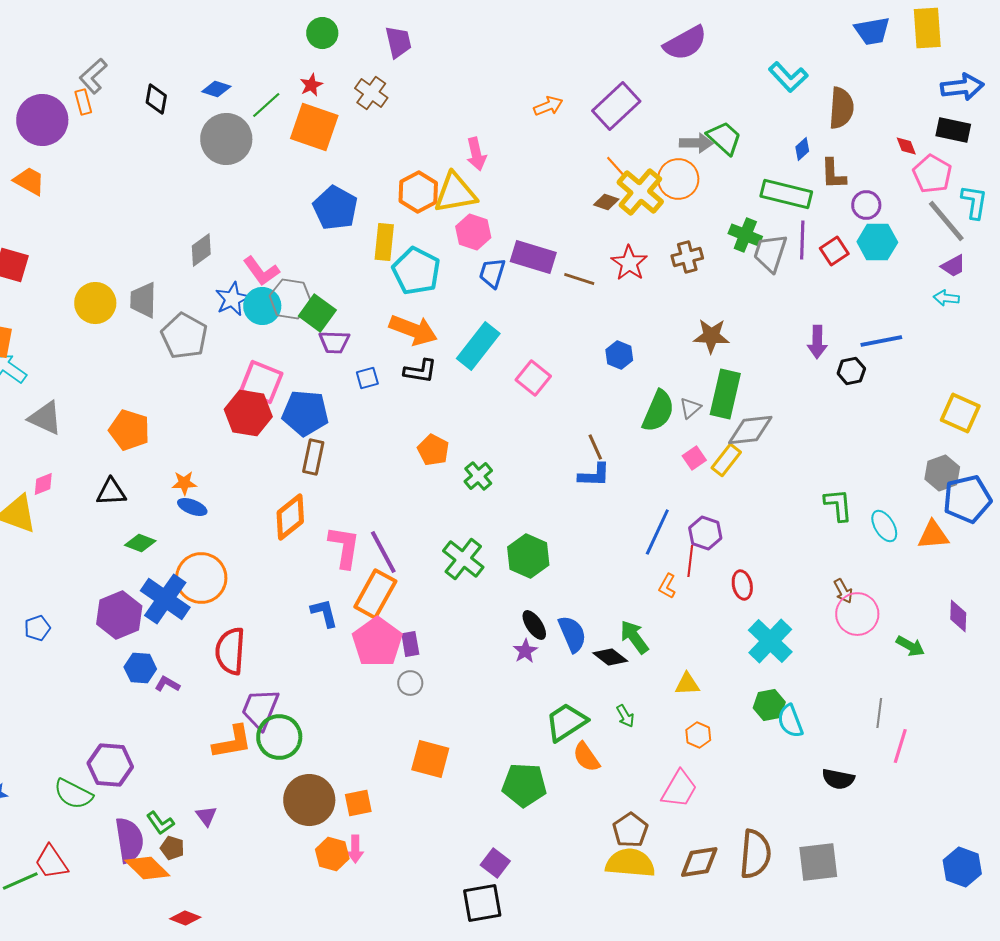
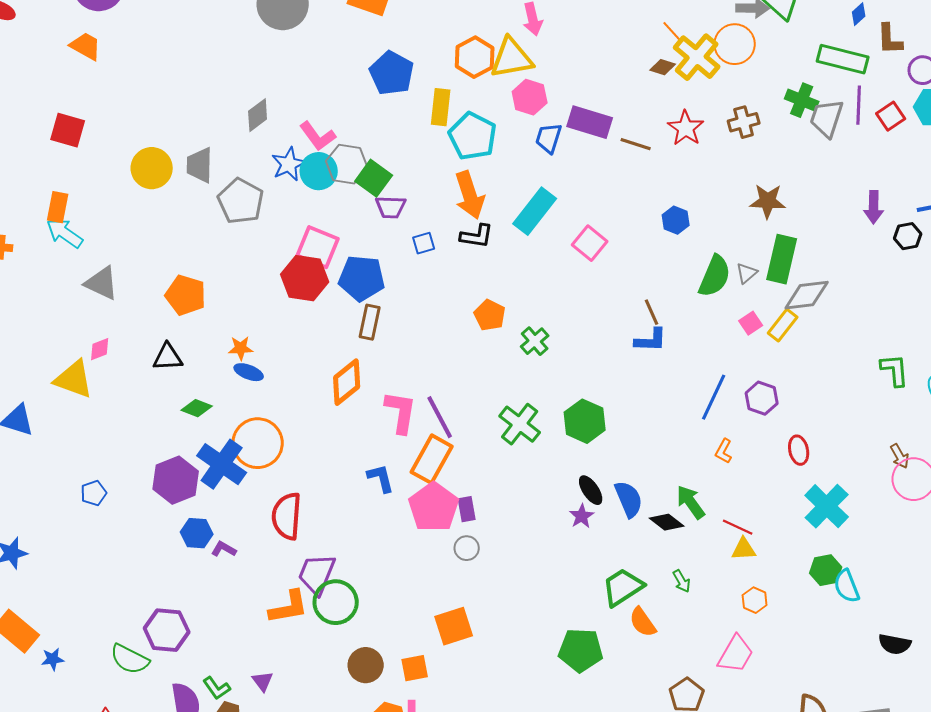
orange arrow: (413, 330) -> (470, 195), turned 51
red line: (690, 561) -> (738, 527), moved, turned -72
orange square: (430, 759) -> (454, 626), moved, turned -33
brown circle: (309, 800) -> (366, 665), size x0.7

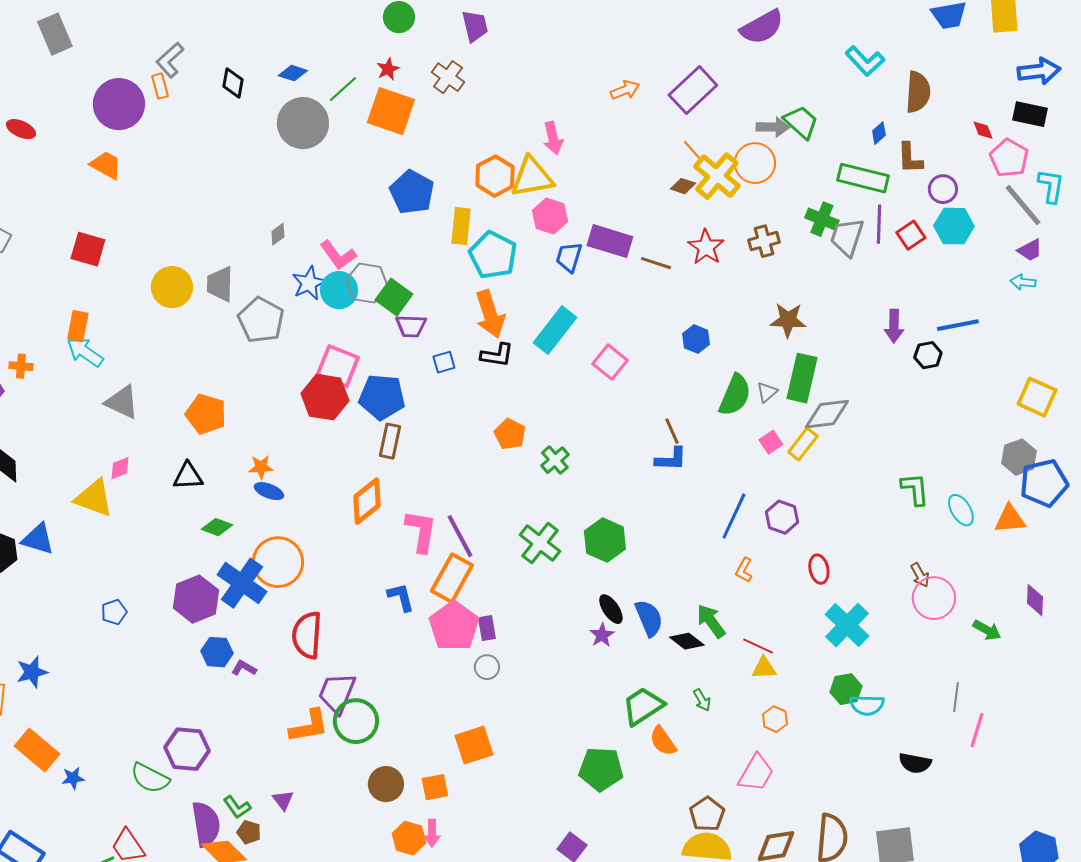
gray diamond: (258, 115) -> (278, 234), size x0.7
cyan semicircle: (847, 586) -> (867, 705), turned -68

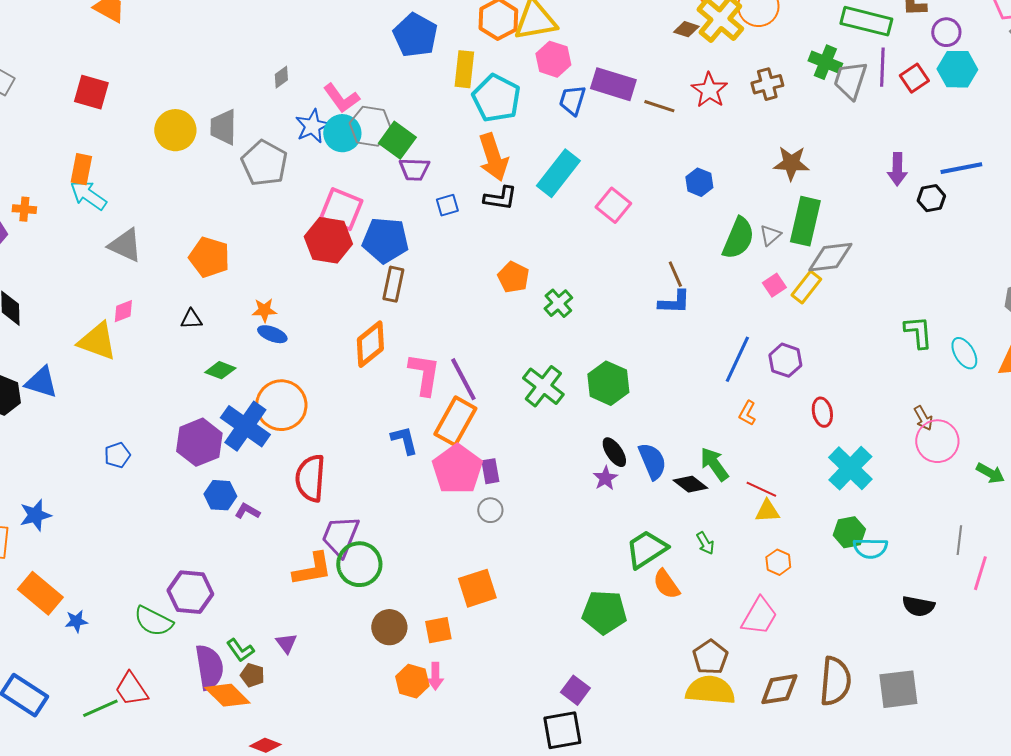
black triangle: (188, 476) -> (191, 319), size x0.7

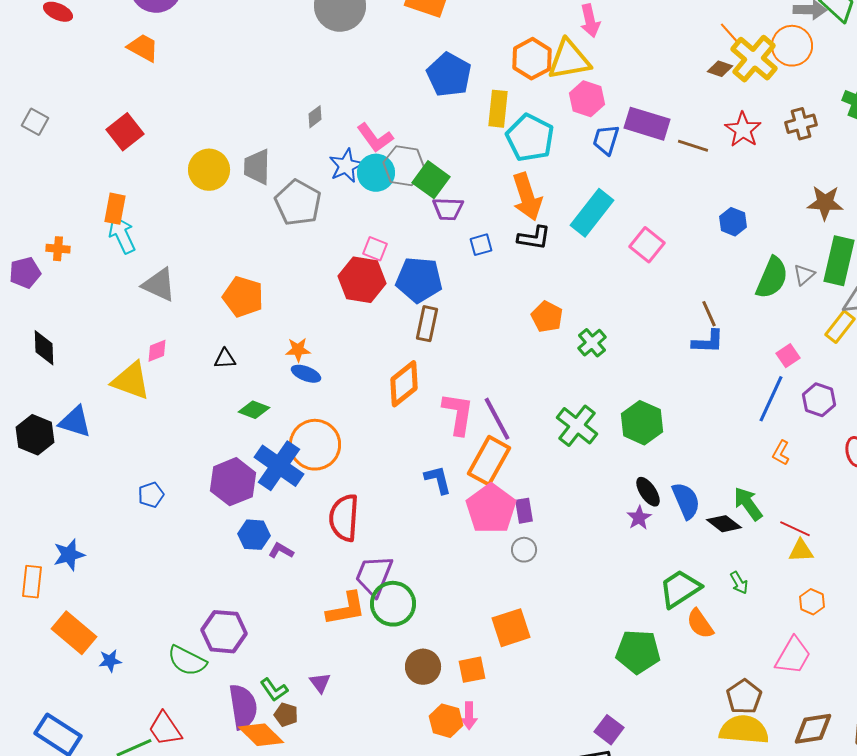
red square: (91, 92) -> (125, 132), turned 36
cyan arrow: (88, 195) -> (122, 235), turned 30
pink square: (341, 209) -> (375, 249), size x0.6
pink square: (774, 285) -> (788, 356), moved

